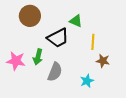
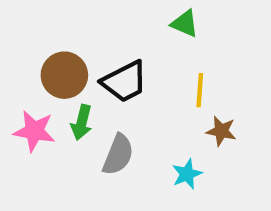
brown circle: (30, 16) -> (64, 75), moved
green triangle: (76, 21) -> (185, 24), moved

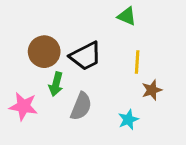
pink star: (34, 131) -> (23, 106), moved
brown star: (221, 131) -> (152, 90), turned -30

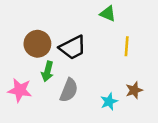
yellow line: (137, 62) -> (127, 46), moved
brown star: (152, 90) -> (134, 90), moved

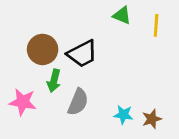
yellow line: (127, 46) -> (156, 25), moved
brown star: (134, 90) -> (152, 119), moved
cyan star: (109, 102) -> (123, 115), turned 30

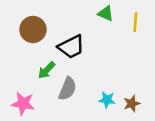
brown circle: (43, 49) -> (33, 29), moved
green arrow: (54, 81) -> (47, 70), turned 30
pink star: (23, 102) -> (23, 104), moved

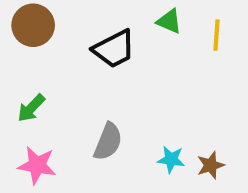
brown circle: (33, 29) -> (33, 25), moved
black trapezoid: (71, 47) -> (114, 49), moved
green arrow: (47, 70) -> (31, 108), moved

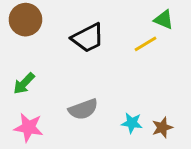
green triangle: (169, 21) -> (164, 20), moved
yellow line: (217, 35) -> (145, 44), moved, turned 55
gray semicircle: (108, 142) -> (83, 109), turned 48

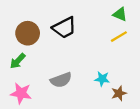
brown circle: (25, 20) -> (28, 33), moved
yellow line: (145, 44) -> (119, 37), moved
cyan star: (132, 123) -> (102, 79), moved

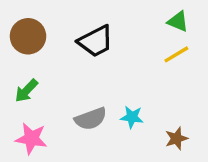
brown circle: (28, 33) -> (28, 36), moved
cyan star: (102, 79) -> (132, 117), moved

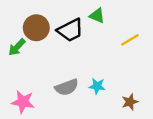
green triangle: (178, 21) -> (97, 16), moved
brown circle: (28, 36) -> (36, 28), moved
green arrow: (26, 91) -> (17, 47), moved

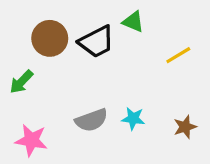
green arrow: (17, 47) -> (21, 82), moved
brown star: (130, 102) -> (185, 127), moved

